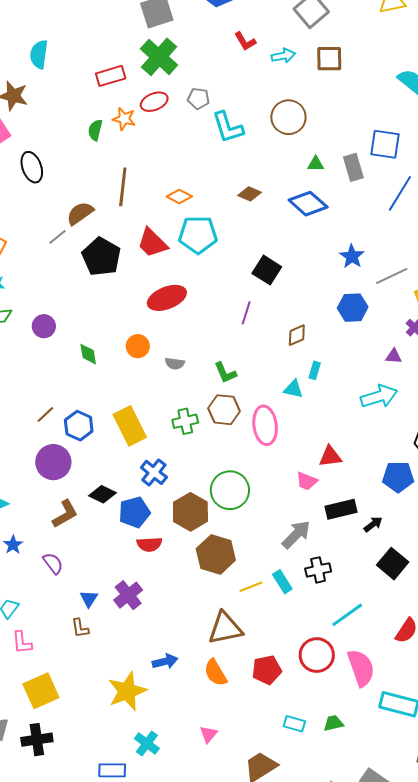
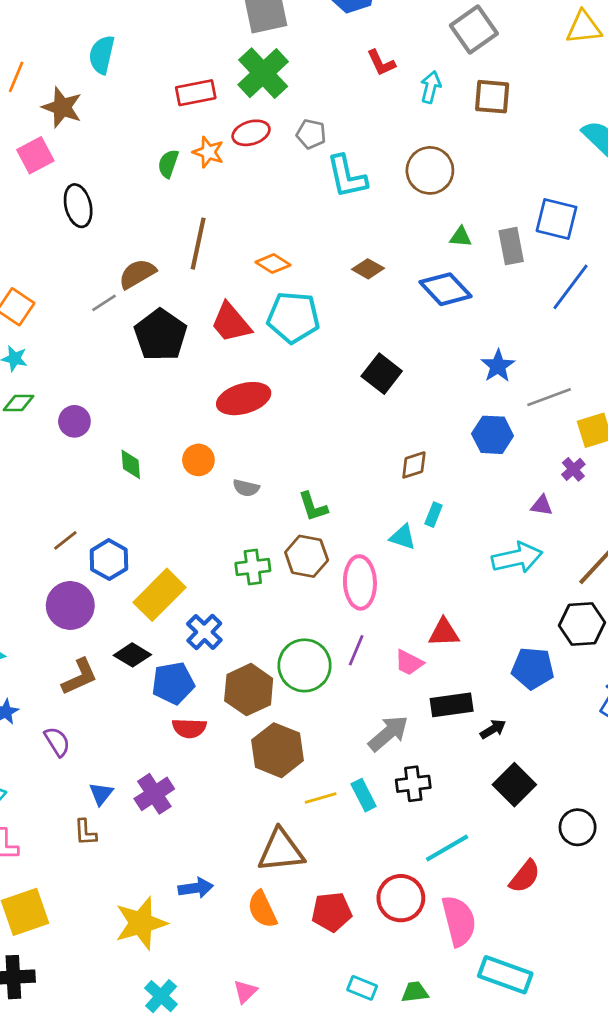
cyan arrow: (283, 56) -> (431, 87), turned -70
purple line: (246, 313) -> (356, 650), moved
yellow rectangle: (130, 426) -> (160, 595), moved, turned 66

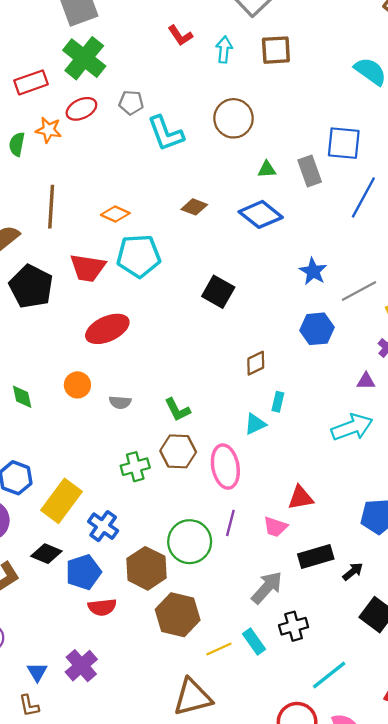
red trapezoid: (231, 323) -> (88, 268), turned -33
cyan triangle: (403, 537) -> (255, 424), turned -35

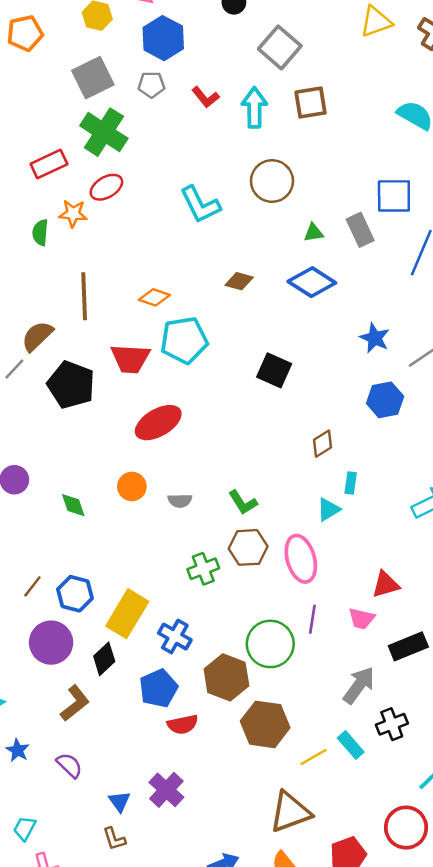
cyan arrow: (224, 49) -> (254, 108), size x1.4
gray pentagon: (131, 103) -> (151, 85), moved
black diamond: (46, 554) -> (104, 659), moved, turned -60

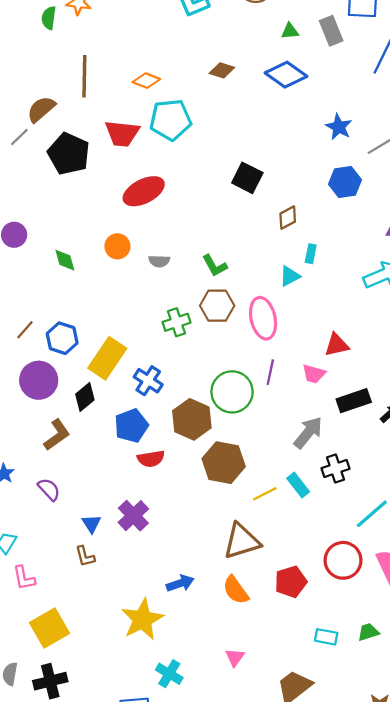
black square: (274, 370) -> (247, 178), moved

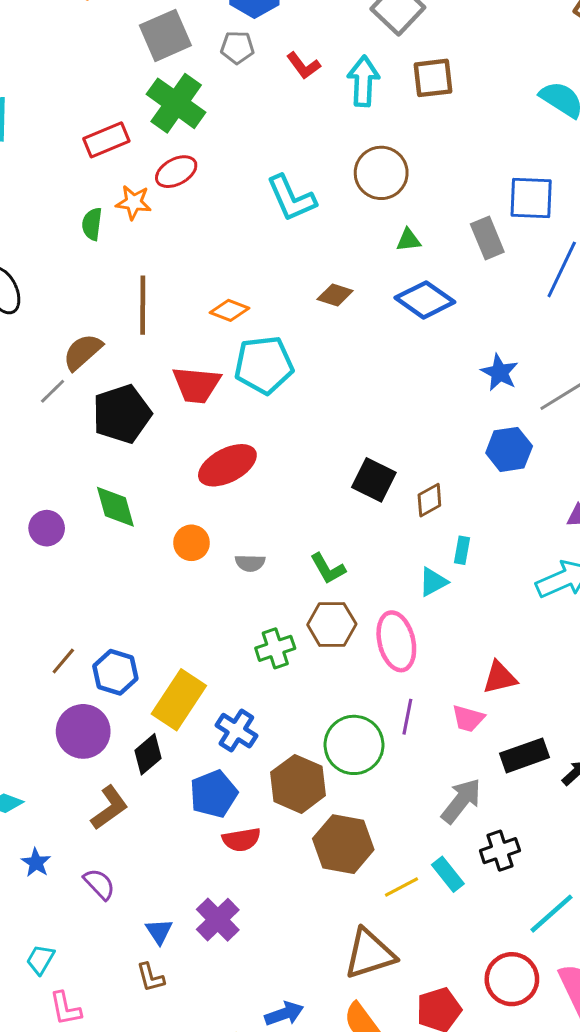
green triangle: (290, 31) -> (408, 240), moved
black pentagon: (69, 154) -> (122, 414), turned 30
black square: (247, 178) -> (374, 480), moved
green diamond: (65, 260) -> (115, 507), moved, size x1.4

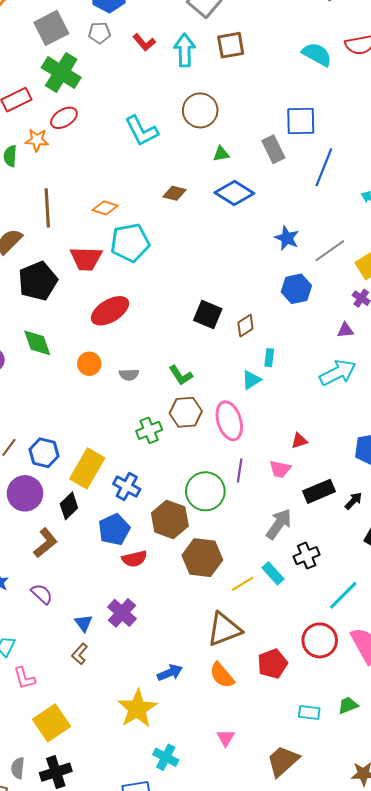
red triangle: (500, 678) -> (299, 441), size x0.7
brown L-shape: (151, 977) -> (80, 654), turned 60

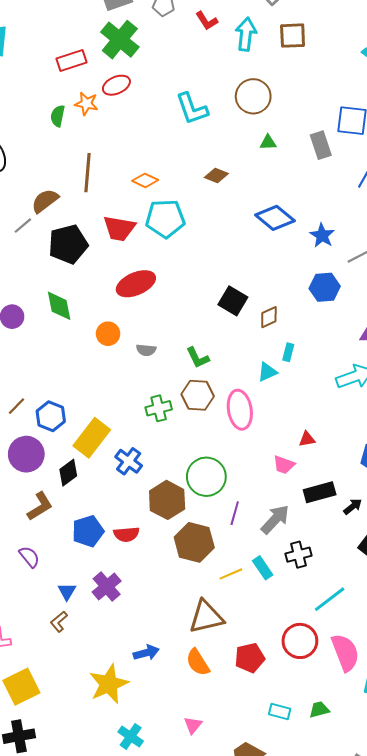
blue diamond: (234, 193) -> (275, 218), moved
purple line: (240, 470) -> (235, 513), moved
blue pentagon: (114, 529) -> (88, 531), moved

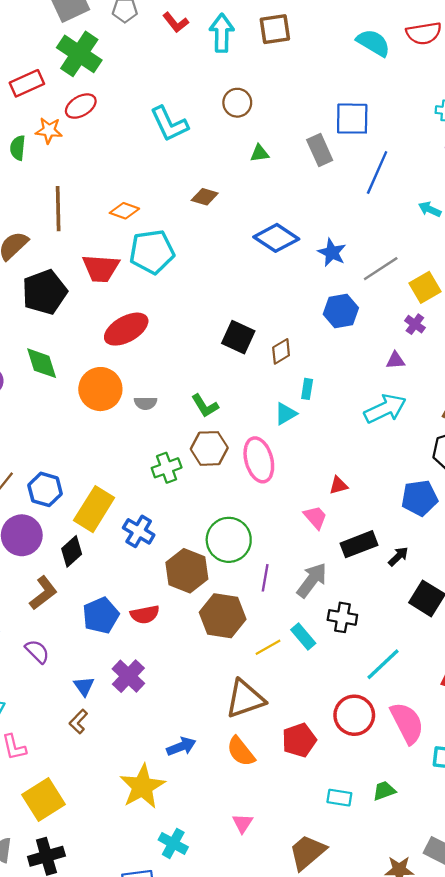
brown circle: (253, 96) -> (237, 103), size x0.7
orange circle: (108, 334) -> (100, 389), size x1.6
pink trapezoid: (284, 465) -> (315, 517), turned -145
black cross: (298, 555) -> (342, 617), turned 30

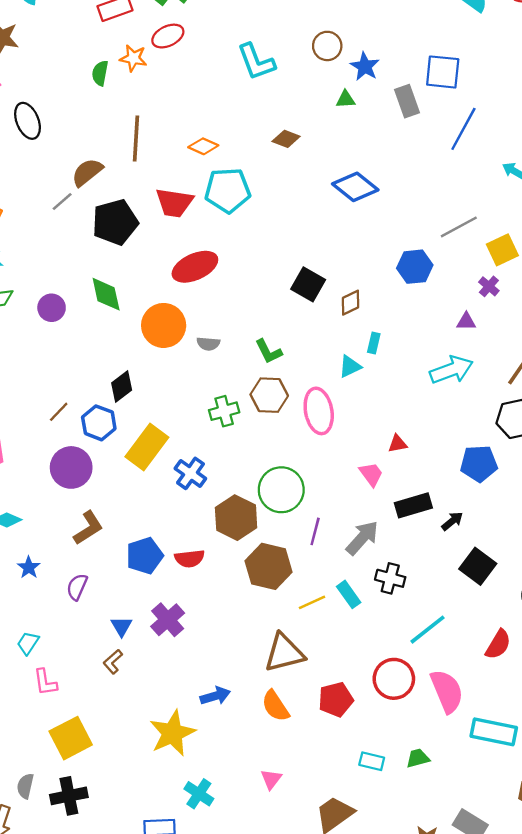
blue star: (332, 252) -> (365, 66), moved
black diamond: (72, 551) -> (122, 386), moved
purple semicircle: (37, 651) -> (77, 587), turned -116

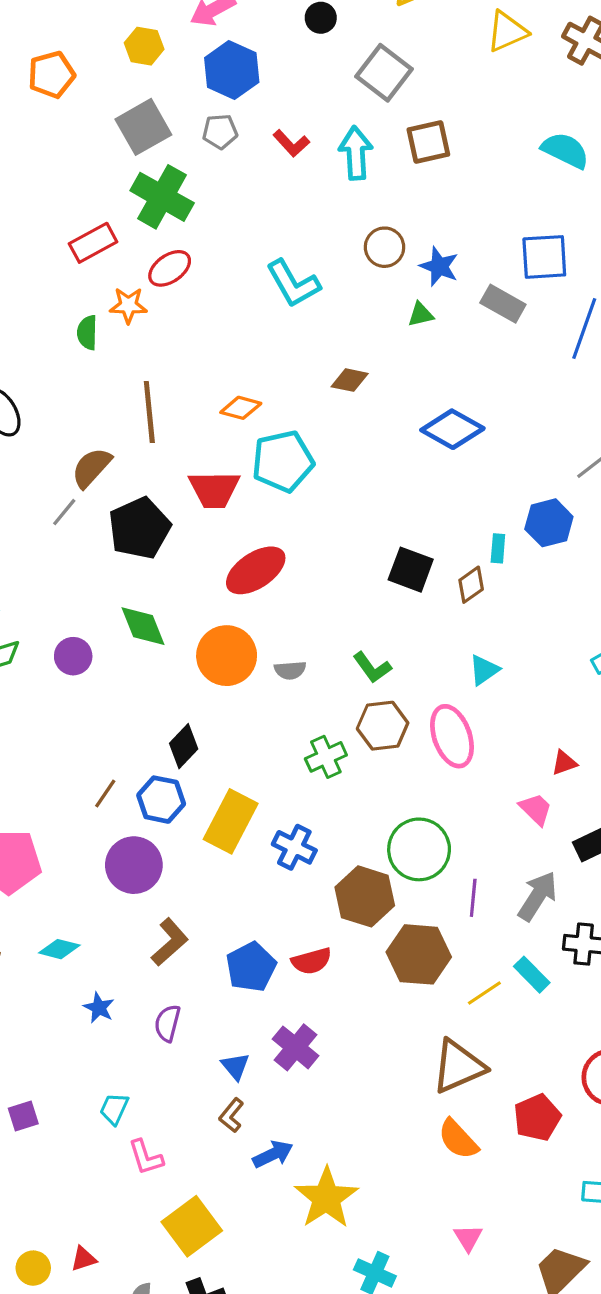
gray rectangle: (407, 101) -> (503, 304), turned -32
cyan rectangle: (374, 343) -> (498, 548), moved
blue arrow: (215, 696) -> (273, 1154), moved

